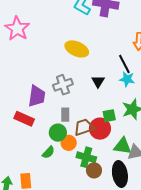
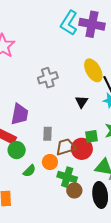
yellow ellipse: (77, 49) -> (93, 70), moved, turned 35
gray cross: (63, 85) -> (48, 78), moved
green circle: (58, 133) -> (17, 150), moved

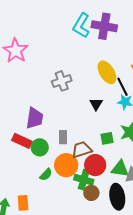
red circle: (82, 149) -> (95, 165), moved
green circle: (17, 150) -> (40, 147), moved
orange circle: (50, 162) -> (66, 165), size x1.5

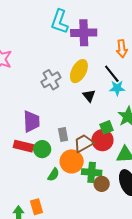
purple cross: (104, 26) -> (84, 33), moved
yellow ellipse: (107, 72) -> (79, 71), moved, turned 70
red circle: (95, 165) -> (102, 140), moved

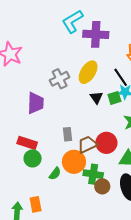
cyan L-shape: (60, 22) -> (72, 21), turned 35
purple trapezoid: (31, 121) -> (36, 103), moved
green square: (106, 127) -> (114, 98), moved
green circle: (42, 149) -> (33, 158), moved

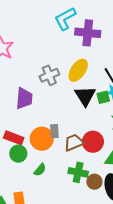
black triangle: (96, 98) -> (85, 96), size x1.6
orange circle: (74, 162) -> (42, 139), moved
brown circle: (102, 186) -> (94, 182), moved

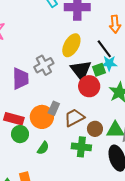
gray cross: (49, 75) -> (44, 65), moved
gray rectangle: (54, 131) -> (54, 108), turned 32
red circle: (93, 142) -> (89, 86), moved
brown circle: (94, 182) -> (95, 129), moved

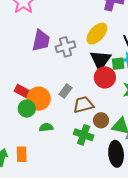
purple trapezoid: (20, 78) -> (41, 41), moved
orange circle: (42, 117) -> (39, 99), moved
green semicircle: (43, 148) -> (46, 127), turned -144

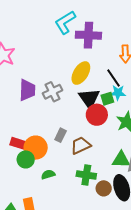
brown circle: (101, 120) -> (104, 188), moved

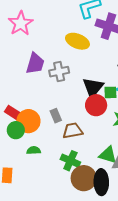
yellow ellipse: (81, 73) -> (77, 41), moved, turned 65
gray rectangle: (61, 135) -> (56, 116), turned -64
brown circle: (104, 188) -> (84, 178), size x1.6

